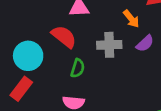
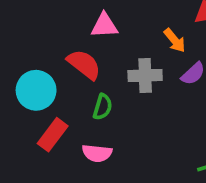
red rectangle: (21, 89) -> (53, 135), moved

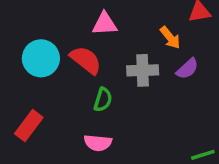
cyan circle: (36, 90) -> (41, 58), moved
red rectangle: (53, 135) -> (29, 126), moved

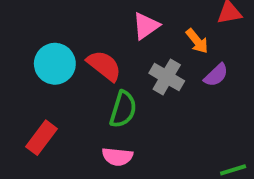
pink triangle: (105, 24) -> (146, 26), moved, turned -32
gray cross: (143, 70) -> (167, 77), turned 32
green semicircle: (103, 100) -> (123, 109), size x1.4

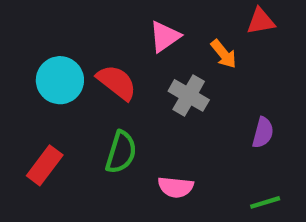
purple semicircle: (216, 75) -> (263, 133), moved, turned -32
green semicircle: (123, 109) -> (121, 152), moved
pink semicircle: (117, 157) -> (176, 187), moved

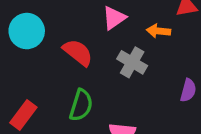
orange arrow: (224, 54) -> (159, 31), turned 135
cyan circle: (60, 80) -> (27, 31), moved

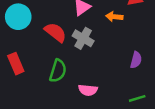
gray cross: (132, 62) -> (83, 38), moved
red rectangle: (23, 115) -> (16, 64), moved, turned -60

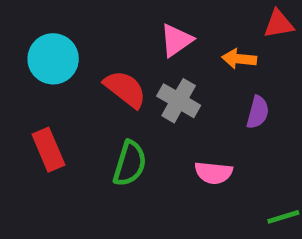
purple semicircle: (136, 60) -> (258, 112), moved
pink semicircle: (88, 90) -> (214, 173), moved

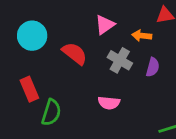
gray cross: (179, 101) -> (120, 60), moved
green semicircle: (130, 163) -> (51, 112), moved
pink semicircle: (214, 173) -> (109, 103), moved

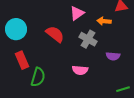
cyan circle: (32, 36) -> (16, 29), moved
purple semicircle: (153, 67) -> (113, 56), moved, turned 80

